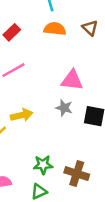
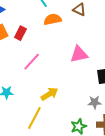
gray star: (64, 108) -> (95, 102), moved

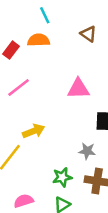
orange semicircle: (53, 19) -> (39, 40), moved

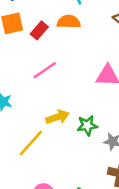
green star: (62, 177) -> (87, 125), moved

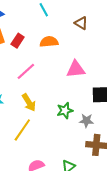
orange semicircle: (69, 22) -> (49, 42), moved
yellow arrow: (58, 117) -> (29, 102), moved, turned 84

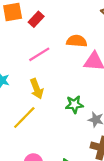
orange semicircle: (49, 42) -> (77, 41), moved

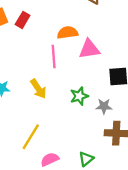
pink line: (39, 54) -> (54, 57), moved, turned -50
yellow line: (24, 118) -> (31, 137), moved

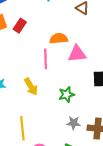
gray star: (104, 106) -> (74, 123), moved
yellow line: (31, 137) -> (22, 128), turned -40

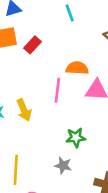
yellow arrow: (31, 87) -> (24, 110), moved
gray star: (74, 123) -> (63, 165), moved

